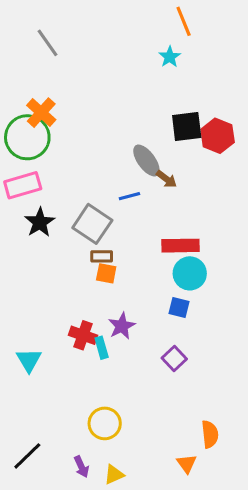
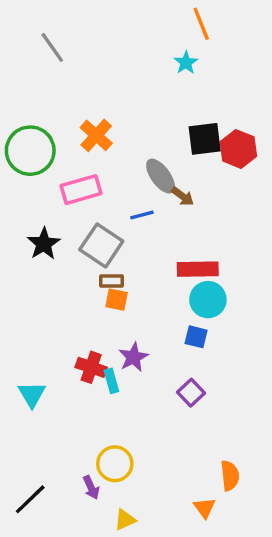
orange cross: (41, 113) -> (96, 135), moved
pink rectangle: (23, 185) -> (81, 190), moved
purple arrow: (81, 467) -> (91, 487), moved

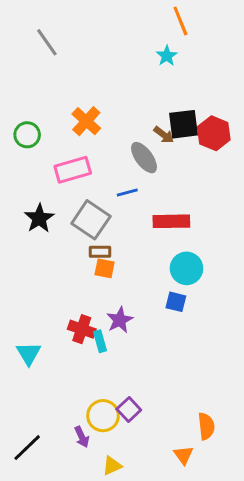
green circle: (30, 151) -> (27, 135), size x0.6
brown arrow: (183, 196) -> (164, 135), moved
red rectangle: (198, 269) -> (171, 221), moved
purple square: (191, 393) -> (129, 410), moved

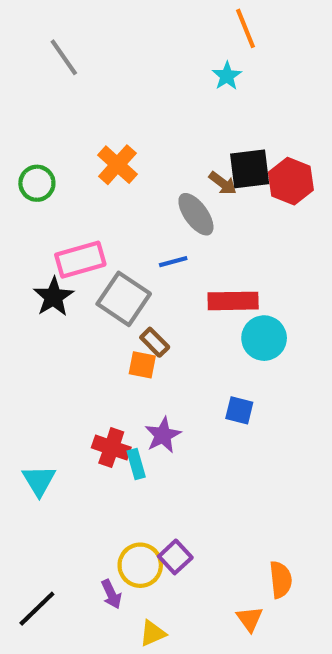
pink rectangle: (73, 170) -> (80, 260), moved
brown rectangle: (100, 252) -> (155, 342), moved, turned 45
cyan circle: (187, 268) -> (264, 338), moved

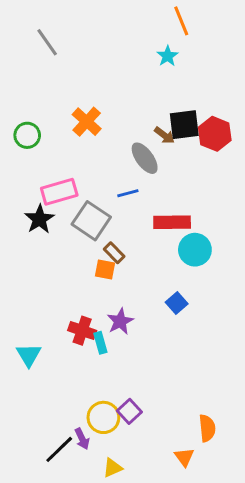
blue square: (239, 410) -> (177, 303), turned 35
black line: (37, 609) -> (59, 449), moved

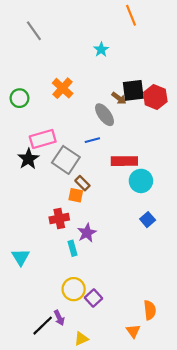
cyan star: (167, 56) -> (101, 50), moved
blue square: (177, 303) -> (148, 220), moved
red cross: (82, 331) -> (59, 218), moved, turned -30
yellow circle: (103, 417) -> (74, 289), moved

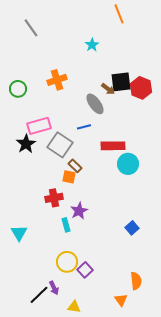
orange cross: (63, 88) -> (57, 80), turned 30
blue square: (148, 220) -> (132, 228), moved
yellow triangle: (81, 339) -> (74, 307), turned 32

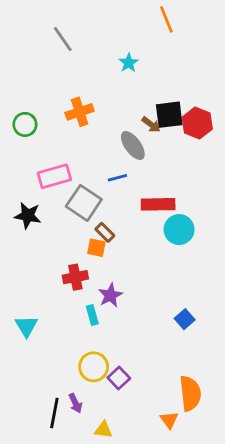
gray line: (31, 28) -> (63, 39), moved
black star: (26, 144) -> (28, 216), moved, turned -30
orange semicircle: (136, 281) -> (190, 393), size x1.4
black line: (39, 295) -> (54, 413), turned -35

